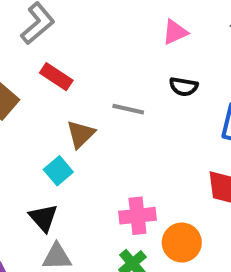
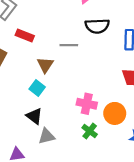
black semicircle: (184, 87) -> (97, 26), size x1.5
pink cross: (137, 216) -> (87, 104), turned 30

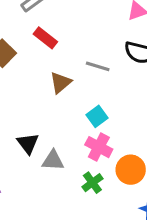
cyan square: (37, 88) -> (97, 116), moved
gray triangle: (47, 136) -> (53, 161), moved

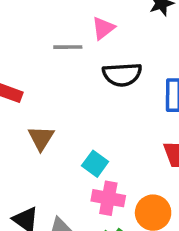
gray line: (98, 66) -> (68, 47), moved

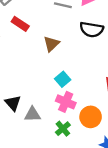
brown triangle: (41, 138) -> (51, 44), moved

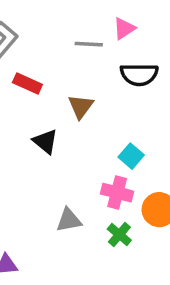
cyan square: (63, 79) -> (131, 156), moved
black triangle: (13, 103) -> (45, 141), moved

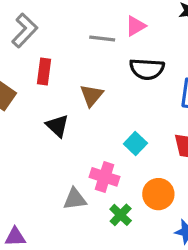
red rectangle: (27, 83) -> (44, 71), turned 70
pink cross: (117, 193) -> (105, 177), moved

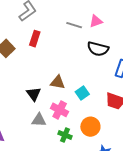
brown triangle: (92, 95) -> (58, 82), moved, turned 49
black triangle: (57, 126) -> (34, 94), moved
green cross: (121, 215) -> (65, 135), turned -32

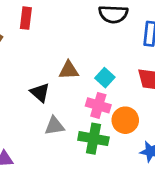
pink cross: (60, 110) -> (98, 105), moved
green cross: (65, 135) -> (93, 139), size x1.5

